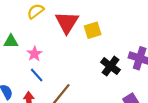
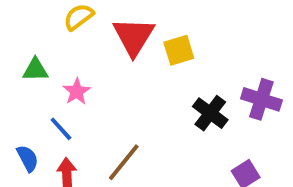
blue line: (37, 75) -> (61, 129), moved

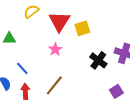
pink star: (77, 91) -> (55, 49), moved

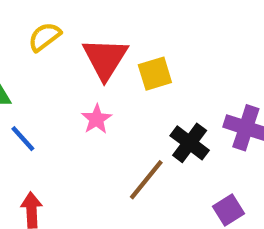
blue line: (22, 68) -> (23, 139), moved
brown line: (54, 85) -> (146, 180), moved

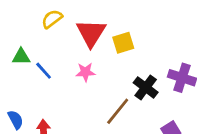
pink star: (96, 119) -> (85, 72), turned 30
blue line: (23, 139) -> (44, 71), moved

